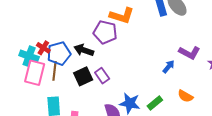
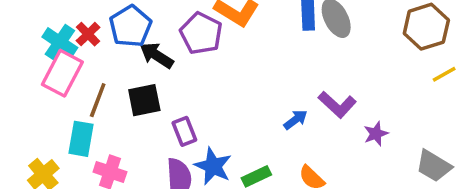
blue pentagon: (59, 53) -> (130, 26), moved, turned -30
brown line: (54, 71) -> (98, 100), moved
purple rectangle: (102, 76) -> (184, 131), moved

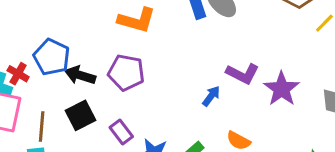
purple pentagon: (201, 33) -> (126, 73), moved
purple star: (376, 134) -> (282, 89), size x1.6

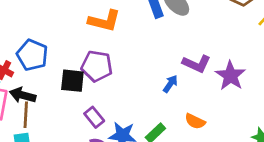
black arrow: (80, 75) -> (23, 95), moved
black square: (81, 115) -> (72, 81), moved, turned 35

